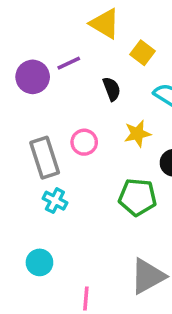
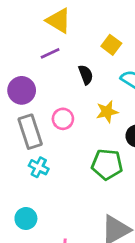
yellow triangle: (105, 24) -> (59, 21), moved
purple circle: (33, 77) -> (22, 90), moved

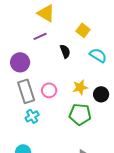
yellow star: (107, 112) -> (80, 87), moved
pink circle: (63, 119) -> (49, 90), moved
cyan cross: (39, 167) -> (32, 116), turned 32

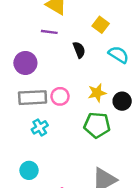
purple line: (40, 36) -> (49, 32), turned 32
gray rectangle: (26, 91) -> (33, 98), turned -75

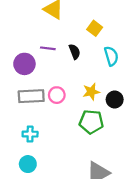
purple line: (49, 32) -> (48, 48), moved
cyan semicircle: (118, 55) -> (111, 56), turned 42
cyan cross: (40, 127) -> (30, 134), moved, turned 32

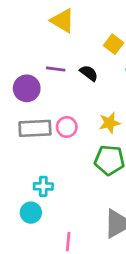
black semicircle: (75, 52) -> (89, 73), turned -32
cyan cross: (30, 134) -> (43, 186), moved

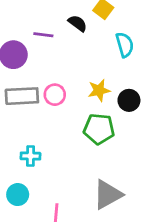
black semicircle: (89, 73) -> (78, 23), moved
cyan circle: (31, 213) -> (18, 195), moved

